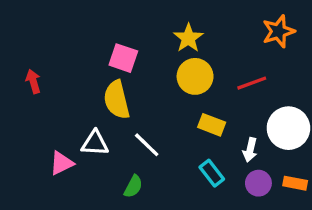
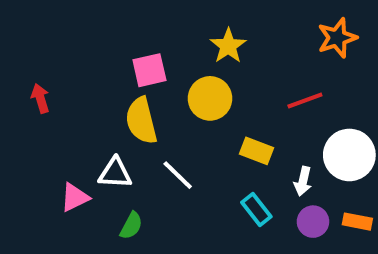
pink square: (123, 58) -> (149, 70), turned -32
yellow circle: (195, 76) -> (210, 98), moved
green semicircle: (133, 186) -> (131, 226), moved

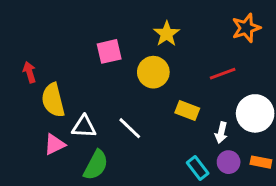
yellow semicircle: (141, 121) -> (53, 100), moved
cyan rectangle: (256, 209) -> (198, 168), moved
green semicircle: (131, 226) -> (96, 165), size x1.5

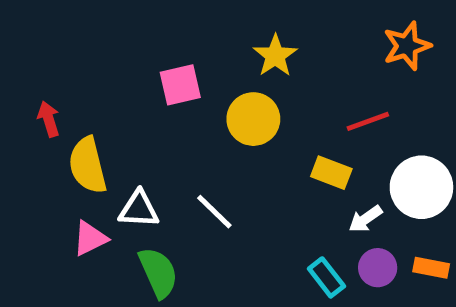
yellow rectangle: (187, 110) -> (331, 173), moved
white arrow: (221, 133) -> (365, 219), turned 42
green semicircle: (96, 165) -> (158, 273), turned -52

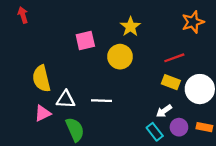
red arrow: (49, 119) -> (23, 15), moved
yellow rectangle: (331, 173) -> (171, 82), moved
white line: (214, 212) -> (102, 101), turned -42
white arrow: (365, 219) -> (164, 111), moved

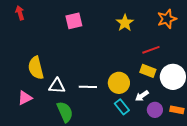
yellow star: (130, 27) -> (125, 23), moved
pink square: (85, 40) -> (74, 21), moved
yellow circle: (120, 57) -> (119, 83), moved
pink triangle: (43, 113) -> (25, 98), moved
cyan rectangle: (155, 132) -> (122, 107), moved

